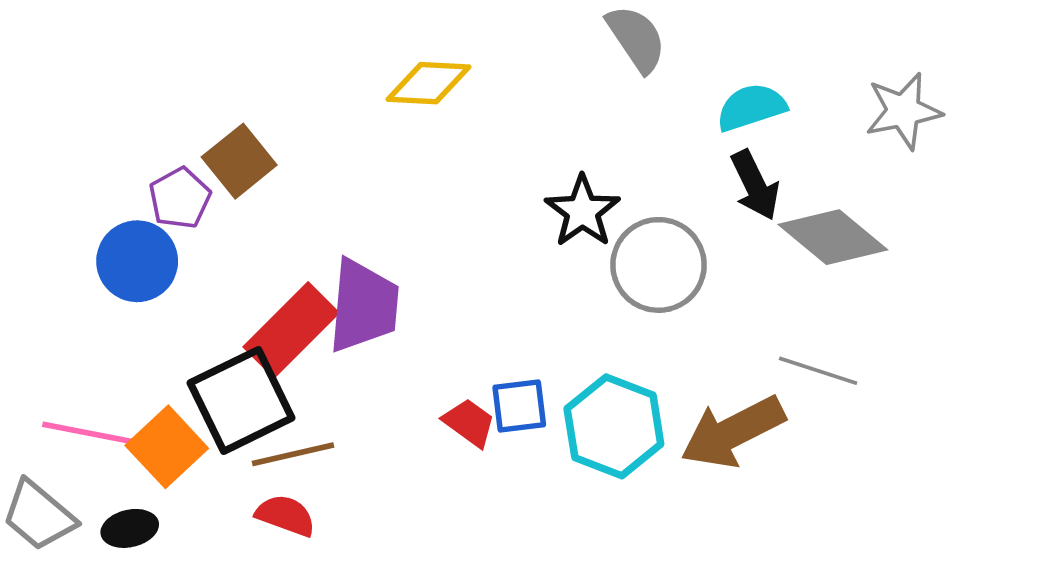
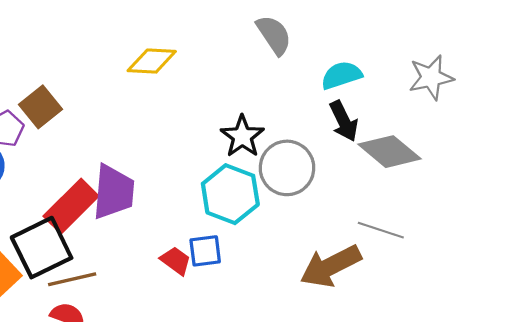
cyan hexagon: (614, 426) -> (230, 194), moved

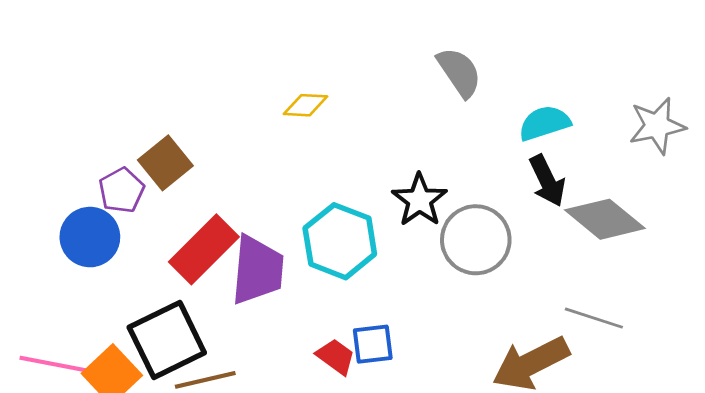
yellow diamond: (152, 61) -> (305, 105), size x0.7
cyan hexagon: (230, 194) -> (340, 241), moved
red rectangle: (71, 206) -> (204, 249), moved

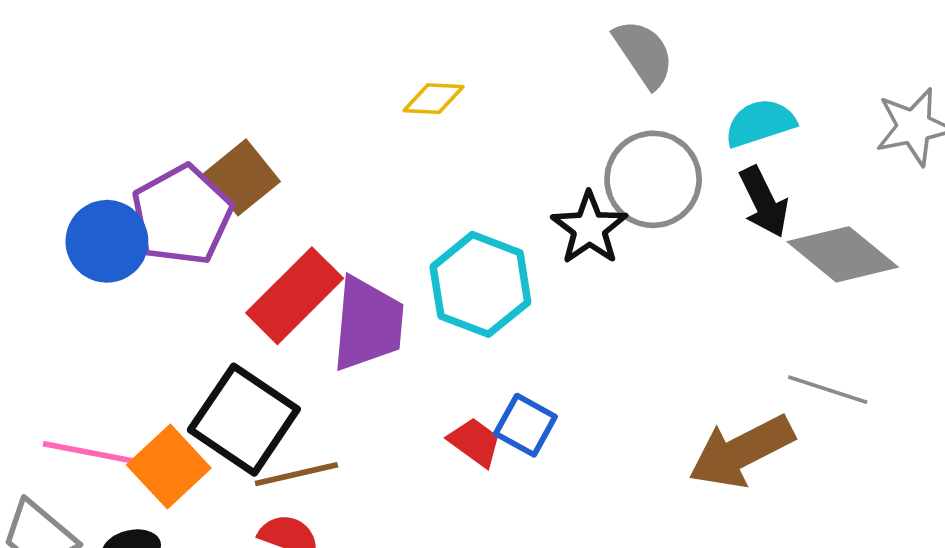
purple pentagon: (121, 190) -> (182, 215), size x1.6
blue circle: (90, 237) -> (107, 241), moved
gray circle: (476, 240) -> (653, 179), moved
black square: (167, 340) -> (244, 420), turned -30
blue square: (373, 344) -> (525, 425), turned 36

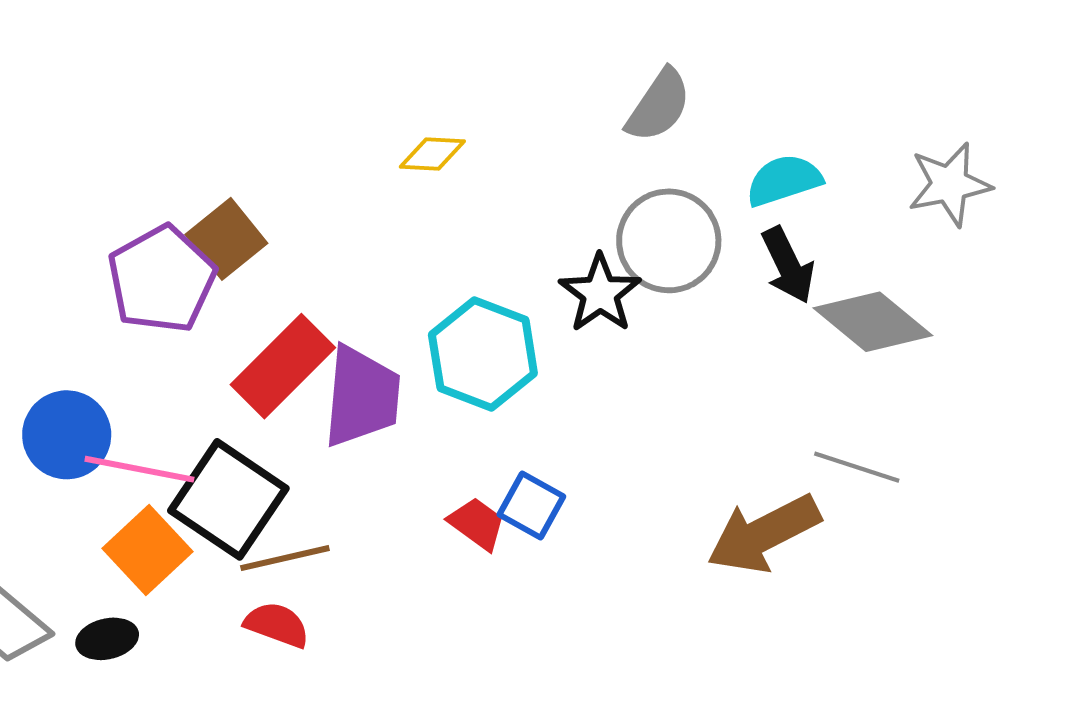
gray semicircle: (644, 54) -> (659, 106), turned 68
blue circle: (107, 241) -> (67, 435), moved
pink line: (94, 453) -> (139, 469), moved

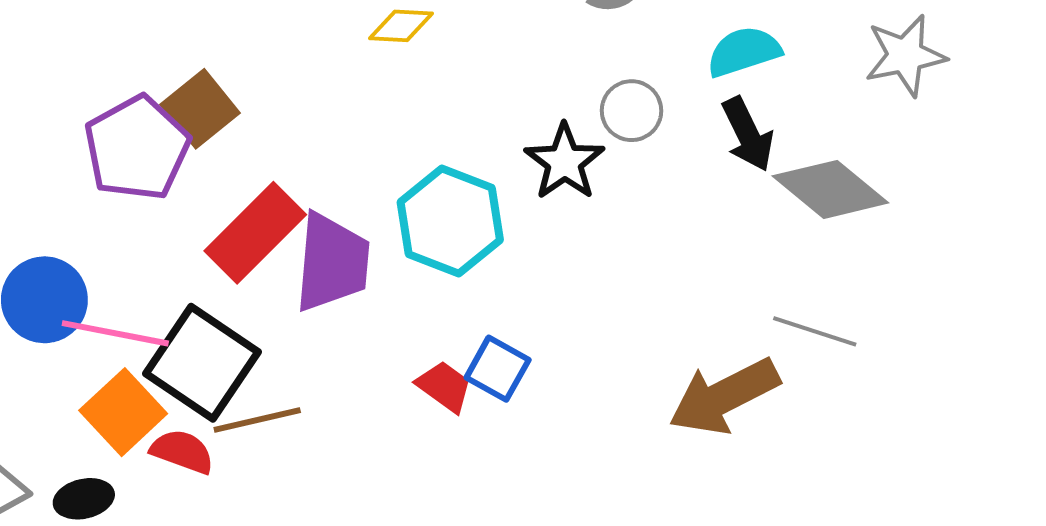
gray circle: (669, 241) -> (631, 111), size x0.6
red semicircle: (277, 625) -> (182, 451), moved

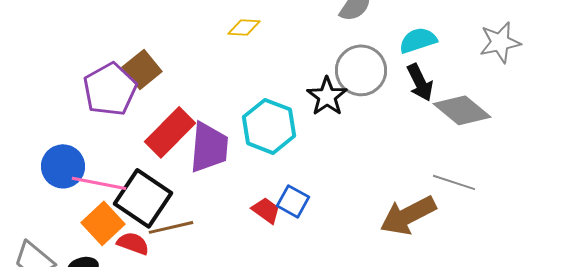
gray circle: (631, 111) -> (361, 70), size x1.6

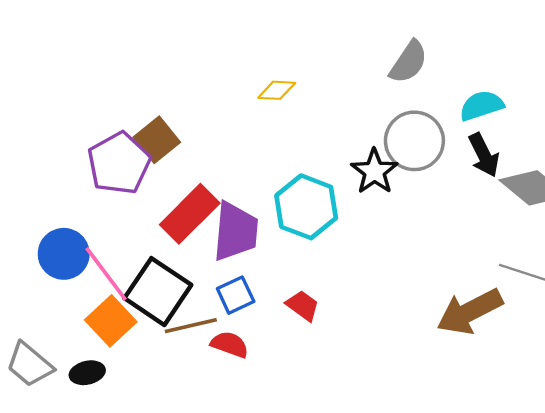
pink line: (99, 183) -> (106, 274), turned 42
blue square: (293, 201) -> (236, 295), moved, turned 36
red semicircle: (133, 243) -> (230, 344), moved

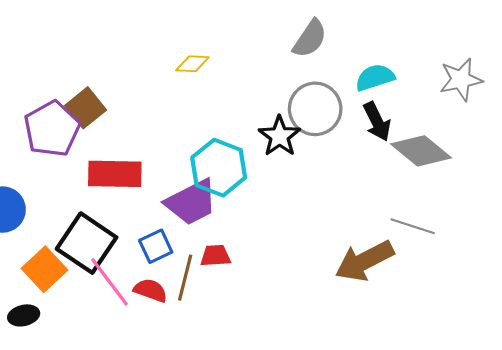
red rectangle: (190, 214) -> (115, 174), turned 46
purple trapezoid: (236, 231) -> (191, 202), moved, turned 58
pink line: (106, 274) -> (110, 282), moved
red trapezoid: (303, 306) -> (216, 256), turned -40
brown line: (191, 326) -> (185, 278), moved, turned -63

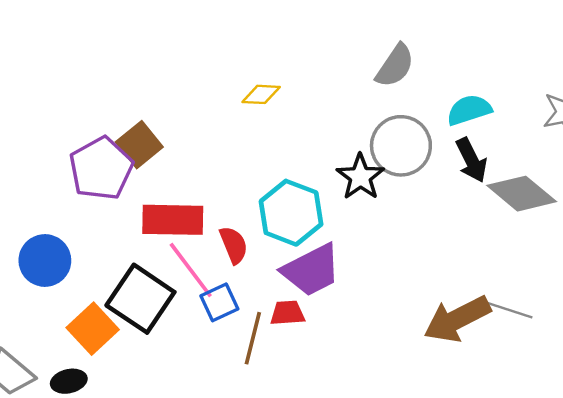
purple trapezoid: (191, 202) -> (311, 270), moved
gray line: (413, 226) -> (507, 309), moved
pink line: (110, 282) -> (191, 270), moved
red semicircle: (150, 290) -> (234, 245), moved, turned 48

